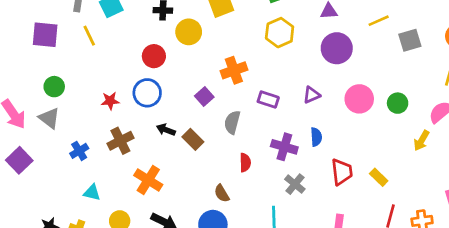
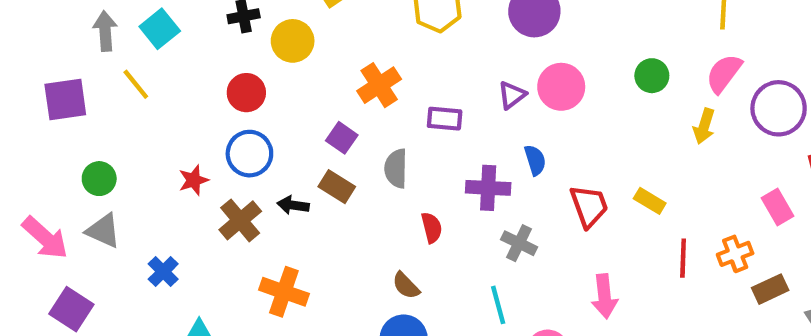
pink circle: (359, 99) -> (561, 87), moved
brown rectangle: (193, 139) -> (337, 187), moved
brown cross: (120, 141) -> (240, 220), moved

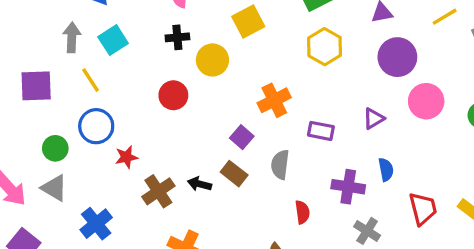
pink circle: (561, 87) -> (426, 101), moved
blue circle: (249, 154) -> (96, 126), moved
blue cross: (163, 272) -> (96, 224), size x1.4

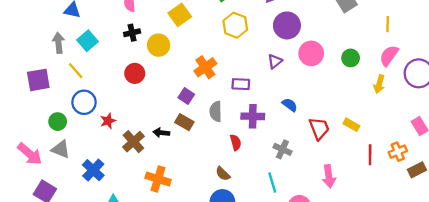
purple triangle: (374, 119) -> (275, 61), moved
blue semicircle: (386, 170) -> (290, 105), turned -35
purple cross: (348, 187) -> (253, 116), moved

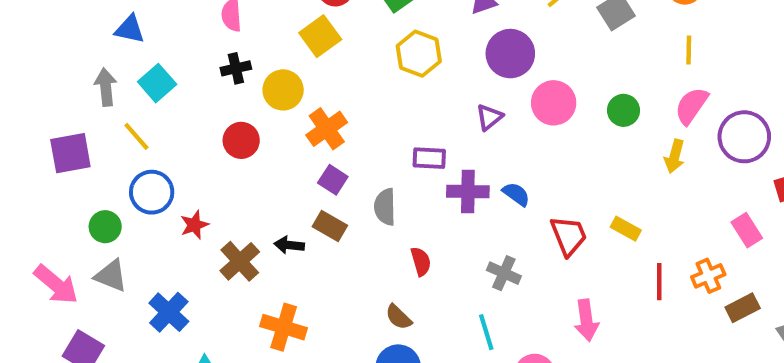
orange cross: (205, 67) -> (327, 129), moved
purple cross: (253, 116) -> (468, 191), moved

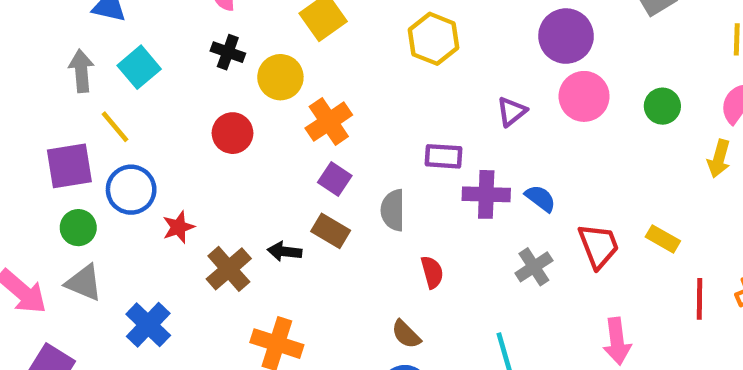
purple circle: (510, 54) -> (566, 36), moved
black cross: (236, 68) -> (228, 52), turned 32
purple square: (70, 153) -> (69, 166), moved
gray cross: (504, 273) -> (534, 267), moved, turned 32

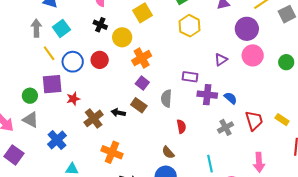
purple square: (69, 166) -> (52, 84), moved
blue circle: (131, 190) -> (73, 62), moved

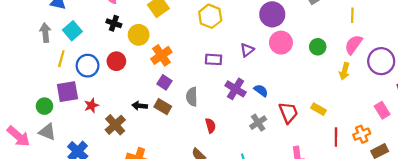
yellow line: (49, 53) -> (61, 59), turned 56
purple rectangle: (190, 77) -> (214, 59), moved
purple cross: (207, 95) -> (236, 89), turned 30
black arrow: (118, 113) -> (140, 106), moved

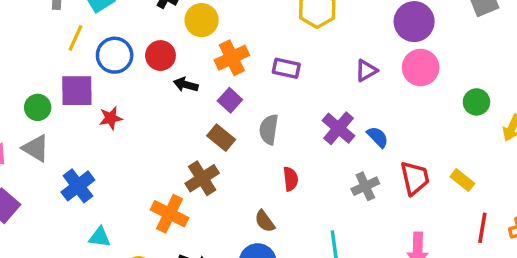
green circle: (318, 47) -> (476, 102), moved
purple rectangle: (214, 59) -> (286, 68), moved
black arrow: (140, 106) -> (186, 85), moved
brown cross: (115, 125) -> (202, 178), moved

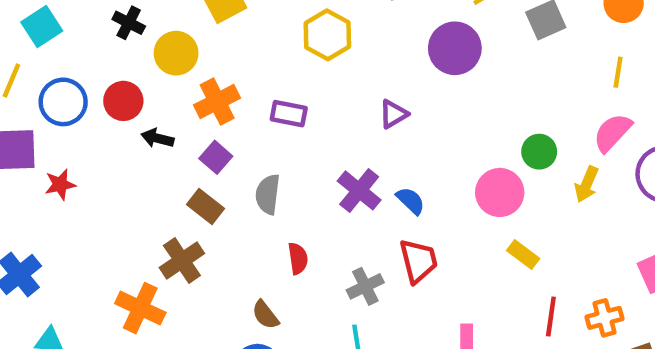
pink circle: (421, 68) -> (500, 192), moved
red trapezoid: (415, 178) -> (418, 261), moved
gray cross: (365, 186) -> (365, 286), moved

